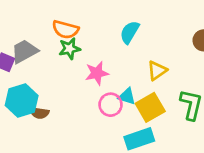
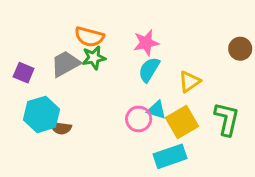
cyan semicircle: (130, 32) -> (149, 70), moved
gray trapezoid: (24, 51) -> (65, 64), moved
pink star: (97, 73) -> (146, 43), moved

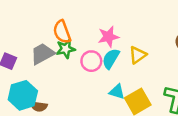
orange semicircle: (89, 37) -> (62, 32), turned 55
yellow triangle: (189, 82) -> (138, 55), moved
pink circle: (139, 119) -> (91, 61), moved

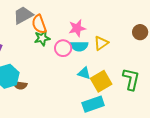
gray trapezoid: (42, 54) -> (23, 15), moved
cyan semicircle: (111, 59) -> (79, 46), turned -120

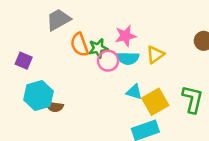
orange semicircle: (39, 24) -> (80, 45), moved
green star: (42, 38) -> (98, 48), moved

